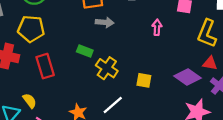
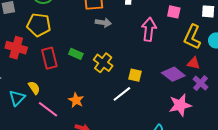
pink arrow: (157, 27) -> (149, 29), size x1.6
green rectangle: (85, 51) -> (76, 54), moved
white line: (113, 105) -> (122, 94), moved

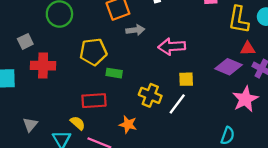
yellow pentagon: (39, 25) -> (93, 52), moved
pink arrow: (149, 29) -> (172, 47), moved, turned -85
red cross: (16, 48) -> (43, 66), moved
red rectangle: (49, 58) -> (94, 101), moved, turned -65
yellow cross: (103, 63) -> (150, 95), moved

